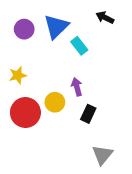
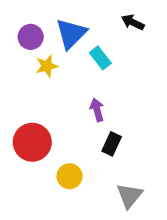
yellow star: (18, 75) -> (47, 66), moved
yellow circle: (55, 102) -> (70, 176), moved

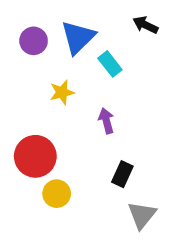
yellow star: (47, 66) -> (62, 92), moved
black rectangle: (112, 144) -> (122, 174), moved
yellow circle: (70, 176) -> (57, 194), moved

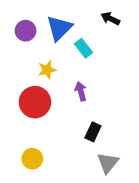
red circle: (35, 156) -> (35, 102), moved
yellow circle: (57, 194) -> (32, 159), moved

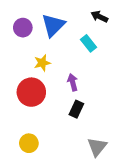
cyan rectangle: (83, 48) -> (89, 43), moved
black rectangle: (93, 132) -> (76, 109), moved

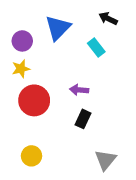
purple circle: (23, 28) -> (22, 41), moved
yellow star: (42, 63) -> (21, 69), moved
purple arrow: (73, 82) -> (79, 90), turned -70

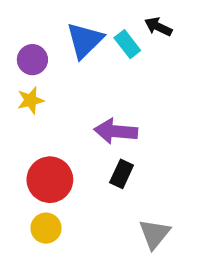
cyan rectangle: (96, 48) -> (127, 44), moved
purple arrow: (79, 90) -> (116, 131), size x1.5
red circle: (34, 100) -> (50, 180), moved

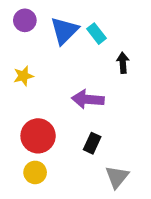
black arrow: (158, 27) -> (123, 63), moved, turned 60
purple circle: (32, 60) -> (25, 20), moved
black rectangle: (122, 174) -> (92, 143), moved

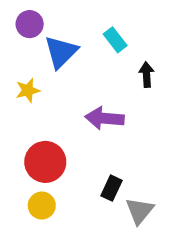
blue triangle: (64, 31) -> (61, 52), moved
black rectangle: (92, 143) -> (112, 188), moved

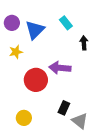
purple circle: (30, 24) -> (12, 23), moved
red circle: (45, 162) -> (36, 80), moved
gray triangle: (139, 211) -> (80, 121), turned -30

